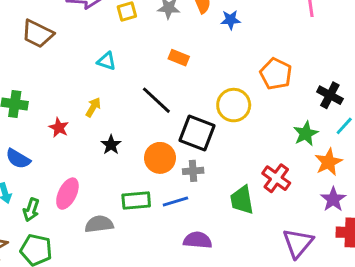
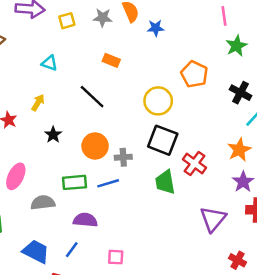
black square: (197, 133) -> (163, 140), moved
green star: (306, 134) -> (236, 46), moved
purple semicircle: (198, 240) -> (85, 220), moved

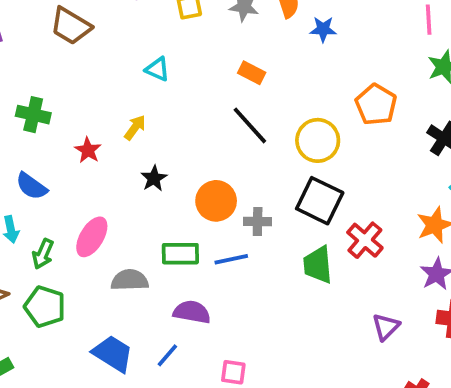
black line: (92, 97) -> (250, 125), moved
purple triangle: (213, 219) -> (386, 327), size x0.7

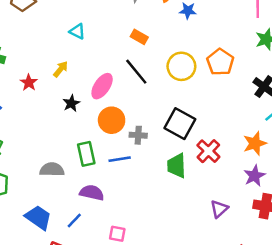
yellow circle: (318, 140) -> (181, 66), moved
pink ellipse: (92, 237) -> (102, 86), moved
green rectangle: (180, 254) -> (86, 154), turned 75

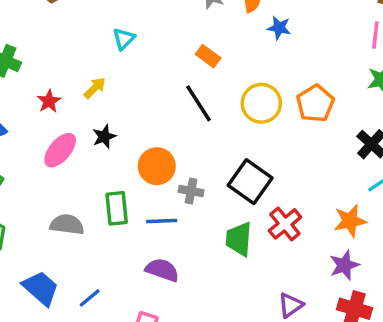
cyan triangle: (77, 31) -> (124, 39), turned 42
pink ellipse: (102, 86) -> (60, 150), moved
purple semicircle: (92, 193) -> (162, 270), moved

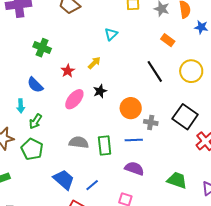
orange rectangle: (208, 56) -> (168, 40), moved
green rectangle: (117, 208) -> (105, 146), moved
green trapezoid: (239, 239) -> (177, 180), moved, turned 105

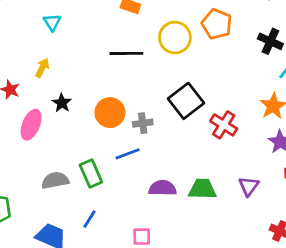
black line: (155, 71) -> (126, 53), turned -40
black square: (185, 117) -> (186, 101), turned 35
purple semicircle: (134, 168) -> (163, 188), moved
blue line: (92, 185) -> (89, 219), moved

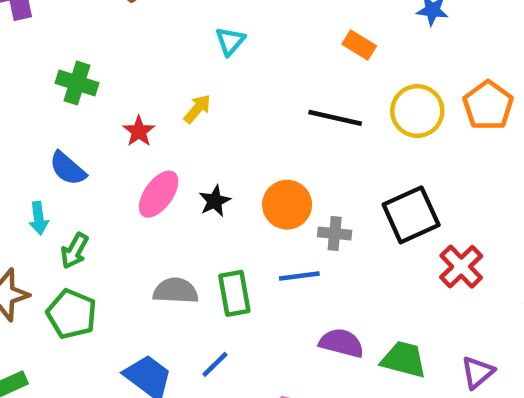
black star: (62, 103) -> (215, 201), moved

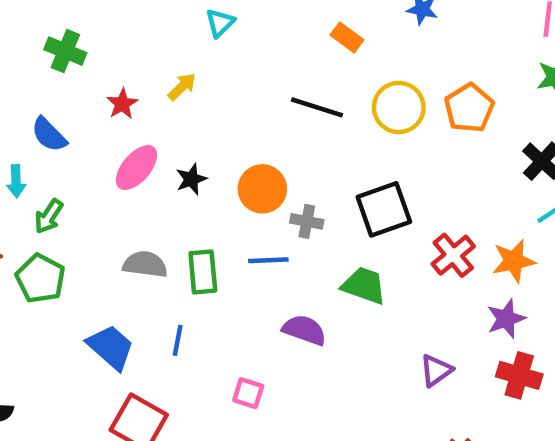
red cross: (461, 267) -> (453, 255), moved
green trapezoid: (404, 359) -> (364, 286), moved
blue line: (215, 364) -> (178, 340), turned -40

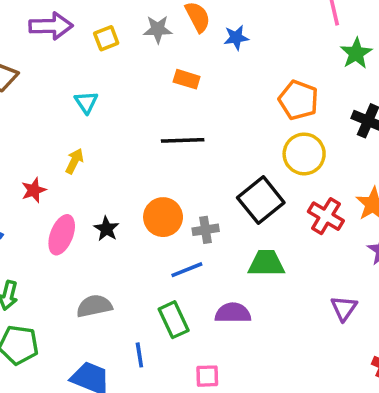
red star: (122, 104) -> (34, 190), turned 30
yellow circle: (399, 107) -> (304, 154), moved
green rectangle: (203, 272) -> (174, 320), moved

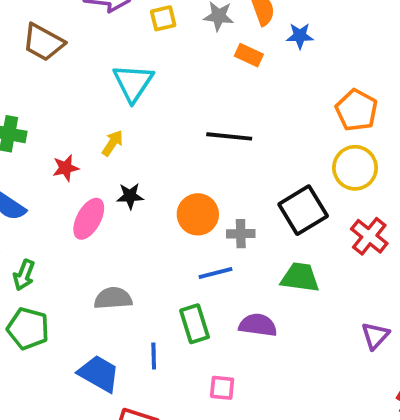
orange rectangle: (187, 79) -> (249, 55), moved
cyan triangle: (86, 102) -> (133, 83), size x1.6
black star: (106, 229) -> (130, 196), moved, turned 30

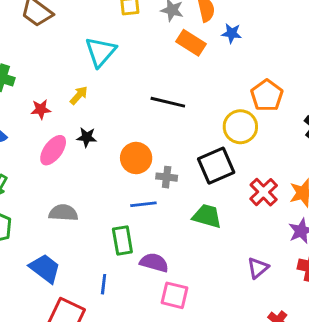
orange rectangle: (249, 55) -> (191, 43), size x1.4
yellow circle: (355, 168) -> (240, 127), moved
purple semicircle: (258, 325) -> (154, 263), moved
blue line: (154, 356) -> (104, 284), moved
pink square: (222, 388) -> (175, 295), moved, size x1.4

